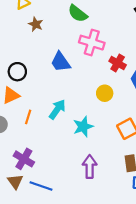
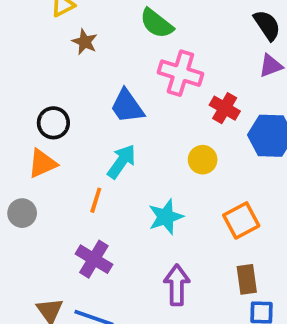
cyan arrow: (57, 109) -> (122, 162), moved
orange line: (28, 117) -> (96, 200), moved
purple cross: (24, 159) -> (94, 259), moved

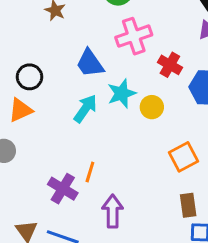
pink cross: (180, 73) -> (134, 36), turned -36
orange line: (96, 200) -> (90, 172), moved
cyan star: (166, 217) -> (122, 93), moved
purple arrow: (177, 285) -> (113, 211), moved

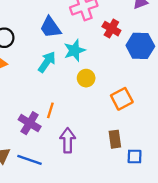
yellow circle: (152, 107) -> (86, 78), moved
brown rectangle: (188, 205) -> (115, 139), moved

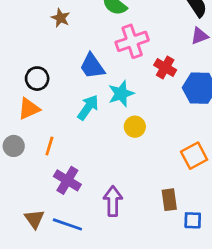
orange square: (122, 99) -> (194, 156), moved
orange line: (50, 110) -> (49, 146), moved

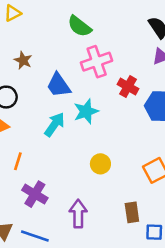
brown star: (61, 18) -> (23, 60), moved
yellow circle: (135, 127) -> (100, 164), moved

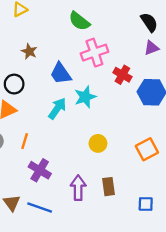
brown rectangle: (132, 212) -> (108, 187), moved

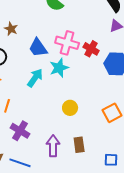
pink cross: (94, 53) -> (67, 43), moved, turned 35

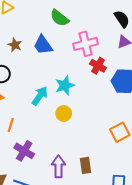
pink cross: (67, 43) -> (85, 44), moved, turned -30
blue trapezoid: (38, 48) -> (43, 45), moved
yellow circle: (70, 108) -> (64, 113), moved

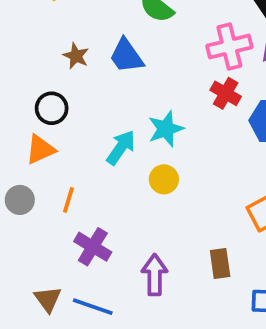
pink cross: (85, 44) -> (229, 46), moved
brown rectangle: (85, 165) -> (220, 264), moved

